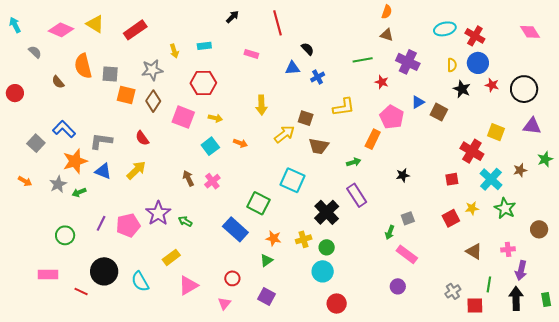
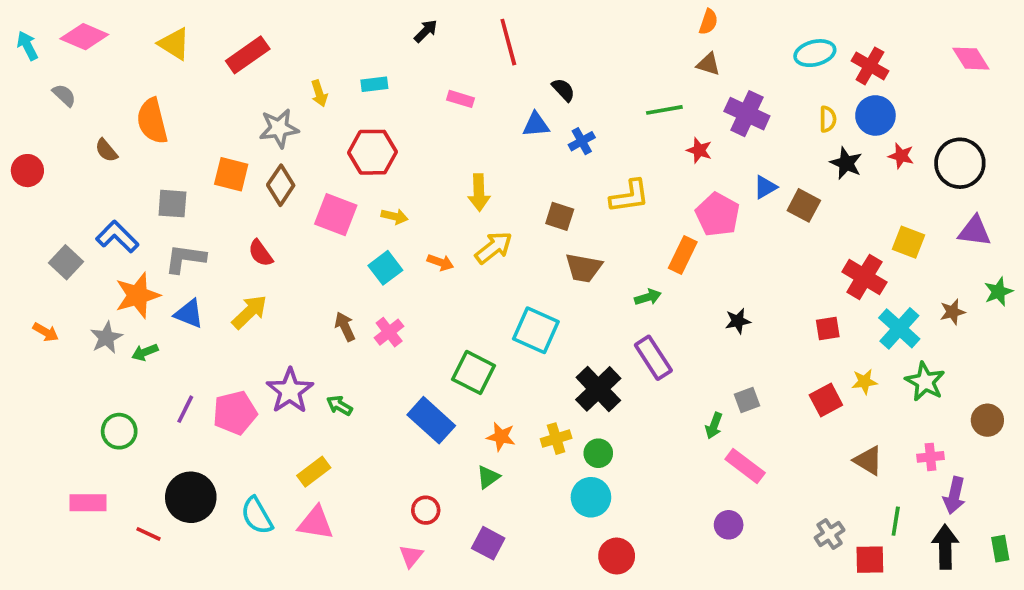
pink diamond: (61, 30) -> (84, 37), moved
gray square: (110, 74) -> (172, 204), moved
yellow arrow: (285, 134) -> (494, 248), moved
pink triangle: (188, 285) -> (316, 523), moved, turned 40

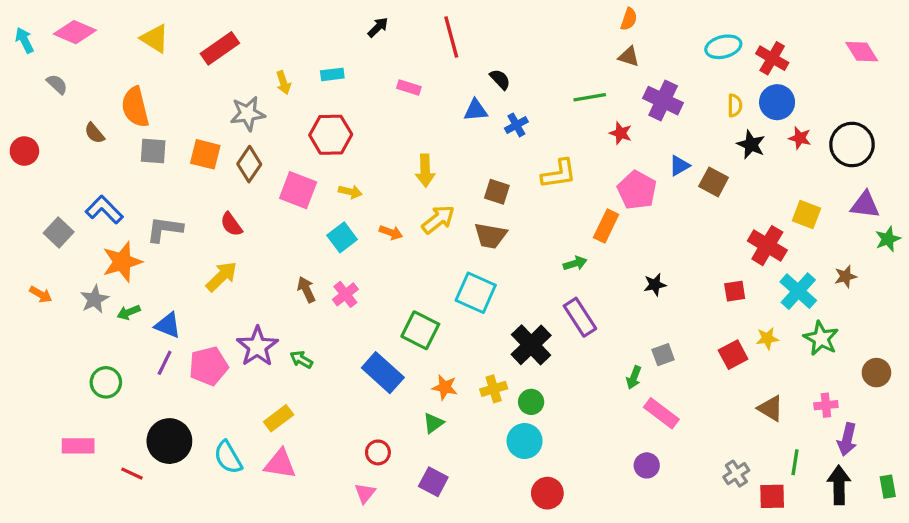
gray square: (172, 204) -> (153, 151), moved
brown trapezoid: (584, 268) -> (490, 236), moved
green star: (998, 292) -> (888, 239), moved
blue triangle: (189, 314) -> (168, 325), moved

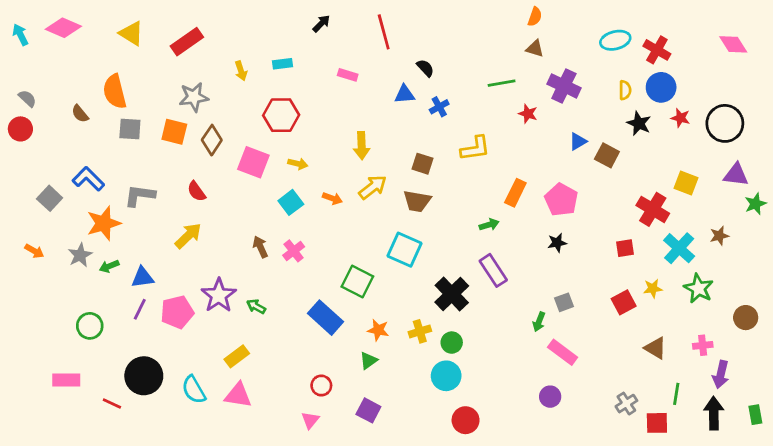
gray semicircle: (57, 84) -> (27, 98), moved
gray star: (248, 114) -> (194, 97), moved
pink pentagon: (637, 190) -> (561, 200), moved
blue triangle: (168, 325) -> (142, 277), turned -30

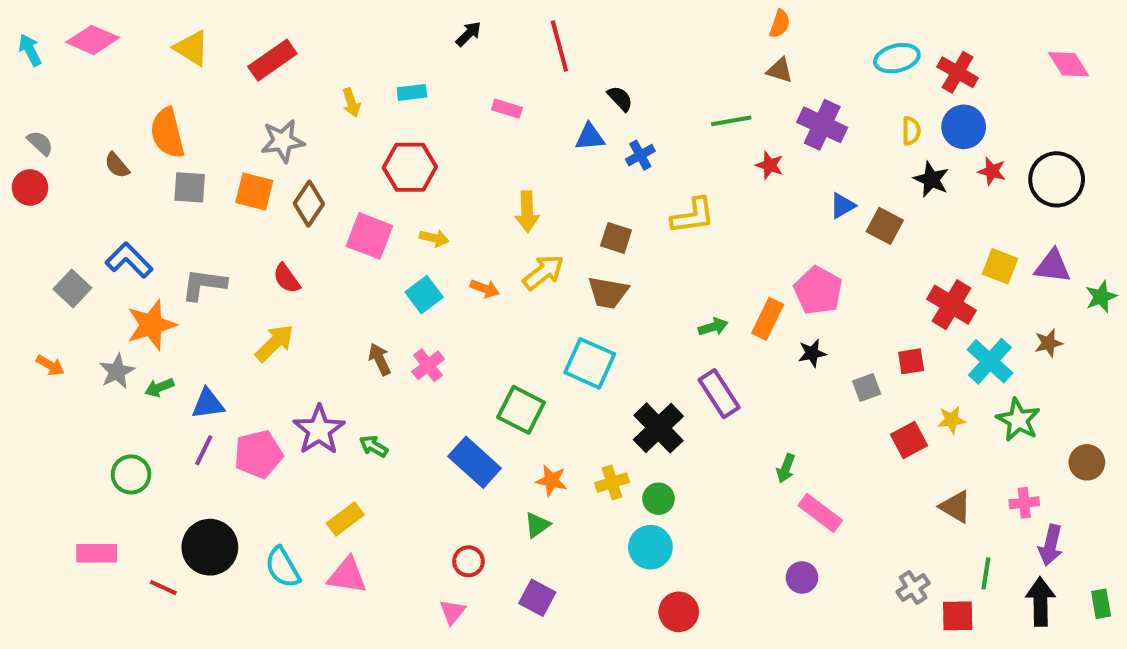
purple triangle: (736, 175) -> (1053, 266), moved
orange rectangle: (515, 193) -> (768, 319), moved
gray square: (564, 302) -> (867, 388), moved

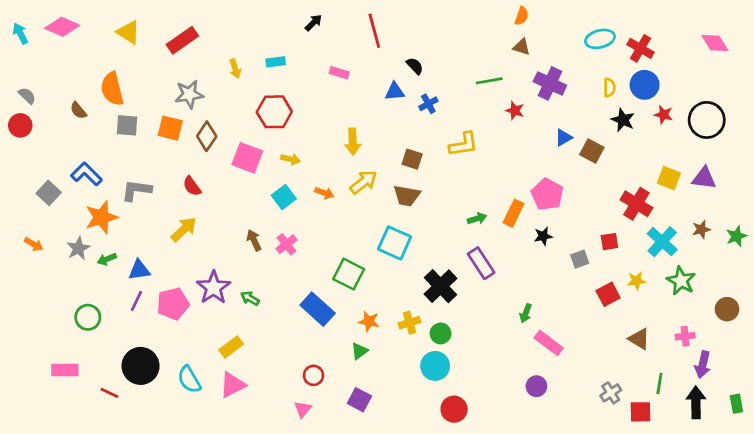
green star: (1101, 297) -> (736, 236), moved
pink triangle: (347, 575) -> (232, 385), turned -36

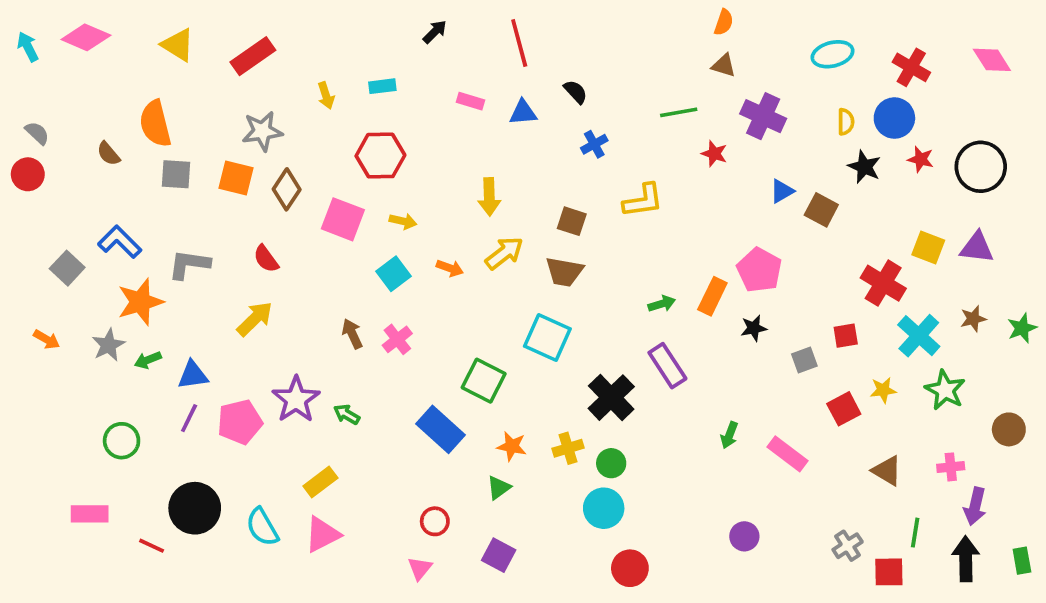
red cross: (641, 48) -> (911, 67), moved
blue triangle: (395, 92) -> (523, 112), moved
pink rectangle: (549, 343) -> (788, 454), moved

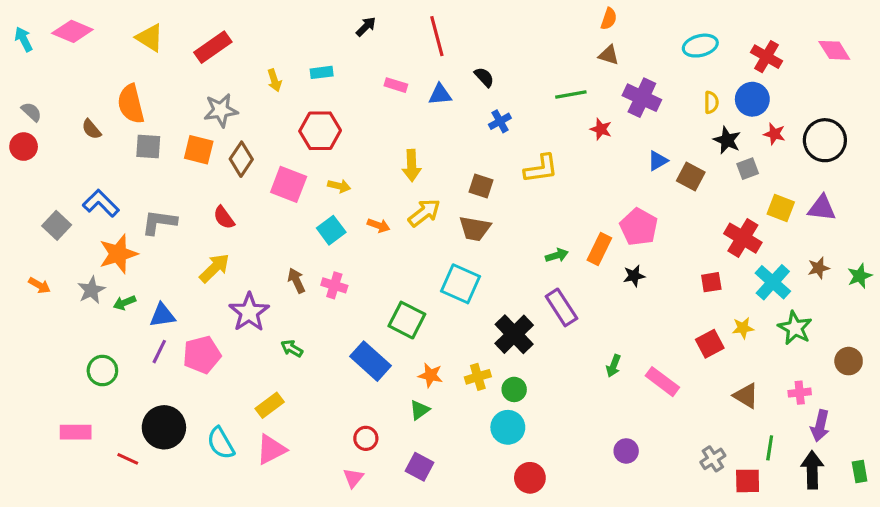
pink cross: (397, 339) -> (334, 285), turned -35
gray square: (804, 360) -> (748, 169), moved
purple star: (296, 399) -> (249, 312), moved

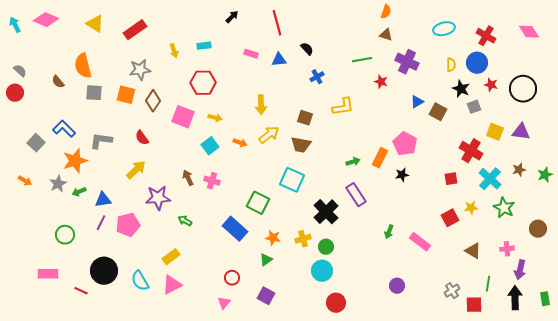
purple star: (249, 312) -> (158, 198), turned 30

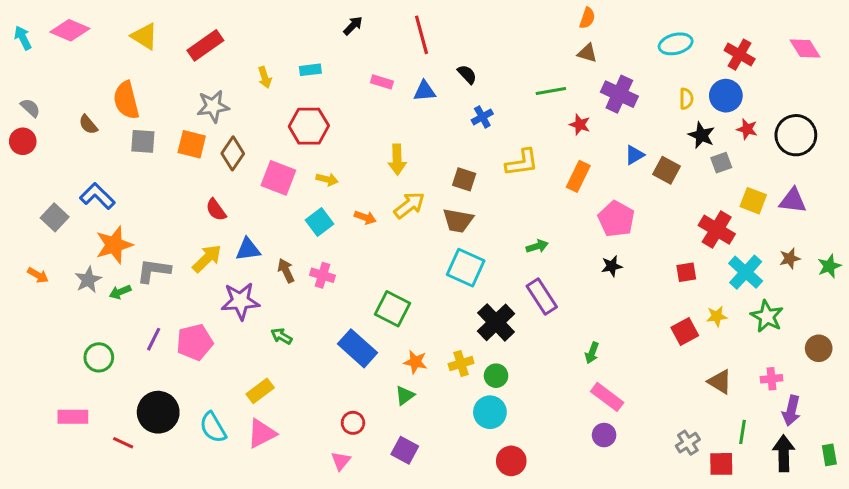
gray L-shape: (101, 141) -> (154, 271), moved
orange rectangle: (380, 158) -> (578, 176), moved
cyan square: (292, 180) -> (466, 268), moved
blue triangle: (103, 200) -> (248, 249), moved
pink rectangle: (420, 242) -> (607, 397), moved

